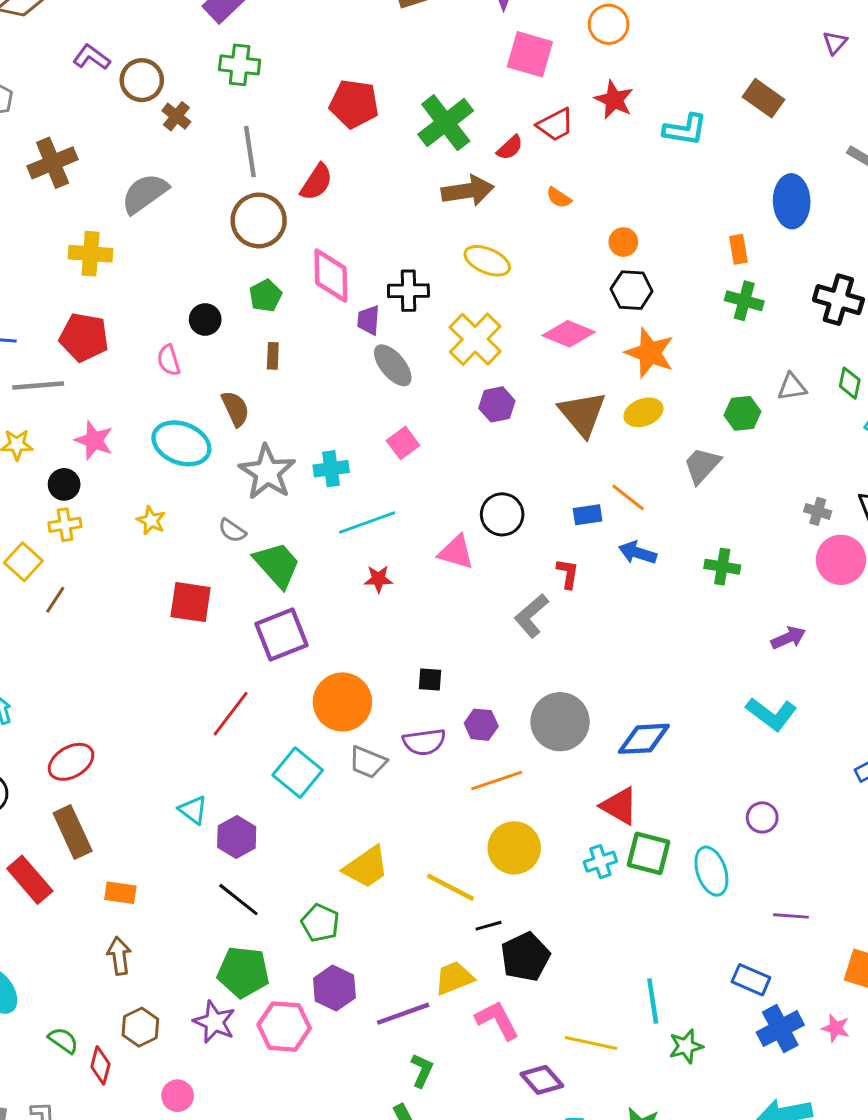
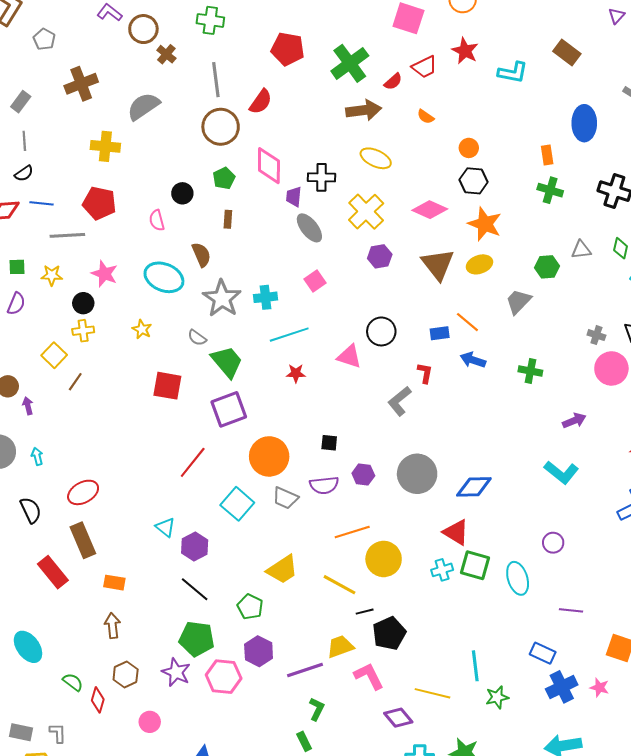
orange line: (497, 780) -> (352, 532), moved

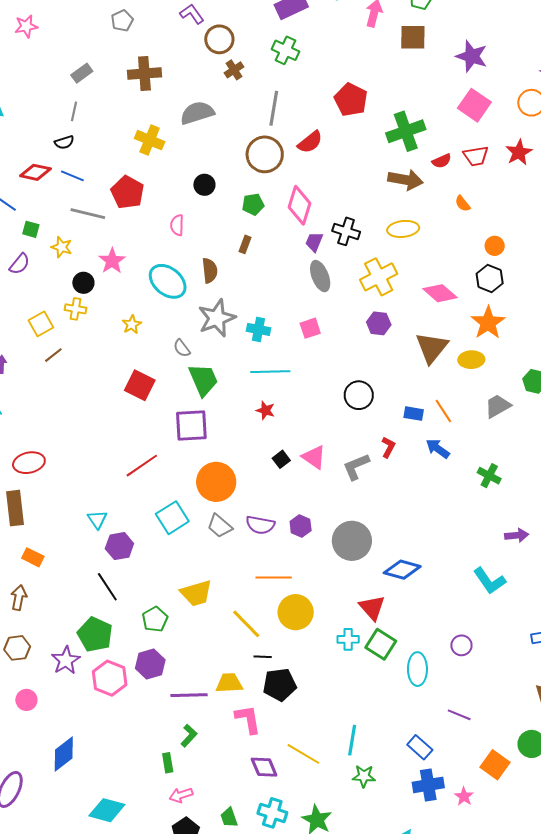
yellow ellipse: (376, 158) -> (403, 229), turned -48
black circle: (182, 193) -> (204, 185), moved
pink triangle: (349, 356) -> (314, 457), moved
black square: (329, 443) -> (281, 459), moved, turned 30

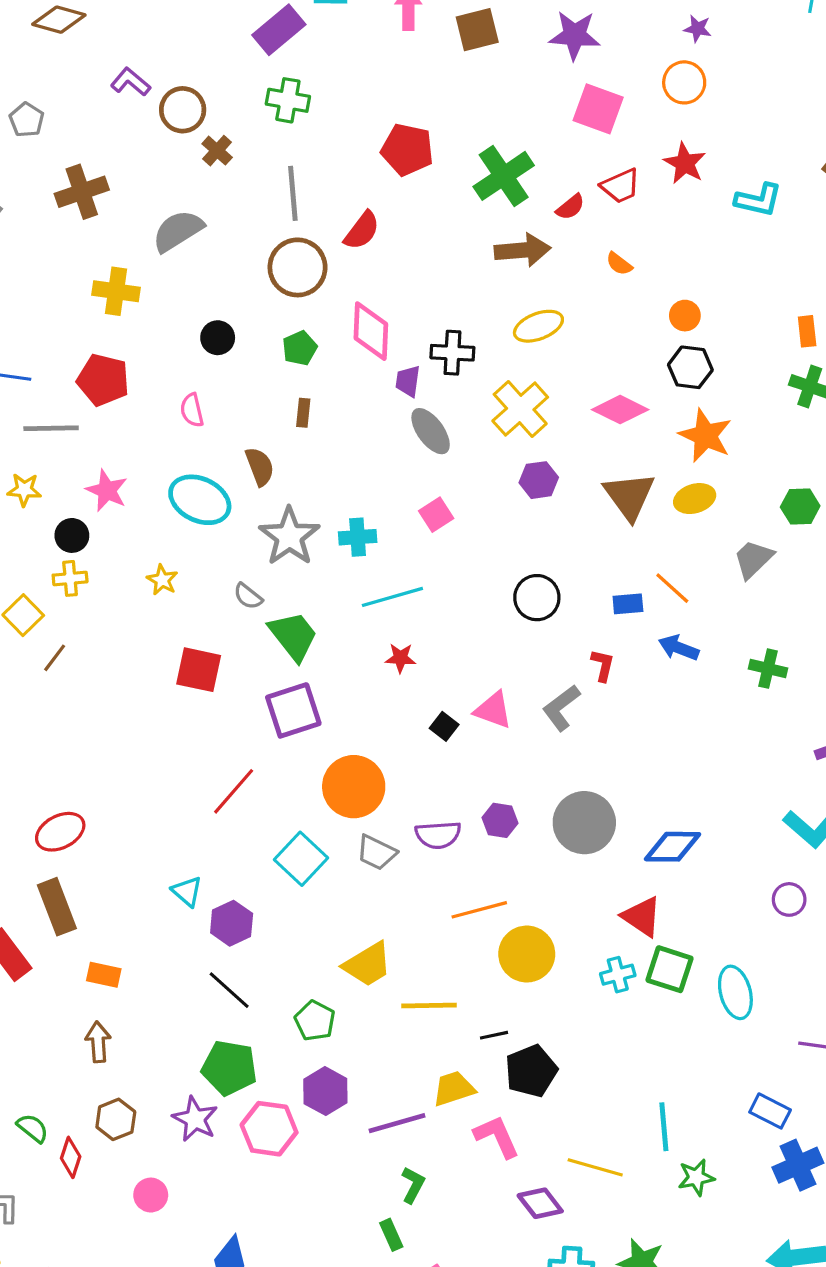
yellow line: (246, 624) -> (429, 1006), moved, turned -32
purple circle: (461, 645) -> (789, 899), moved

